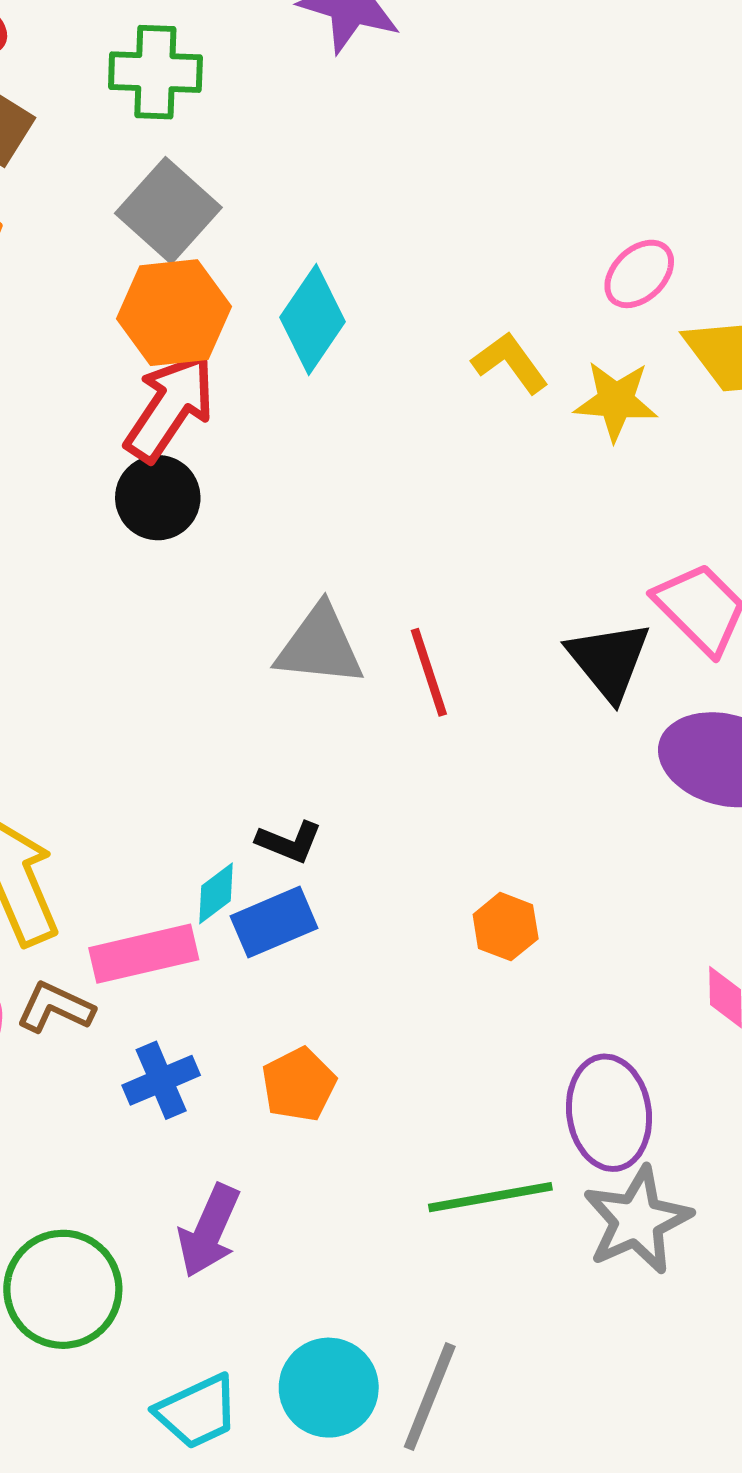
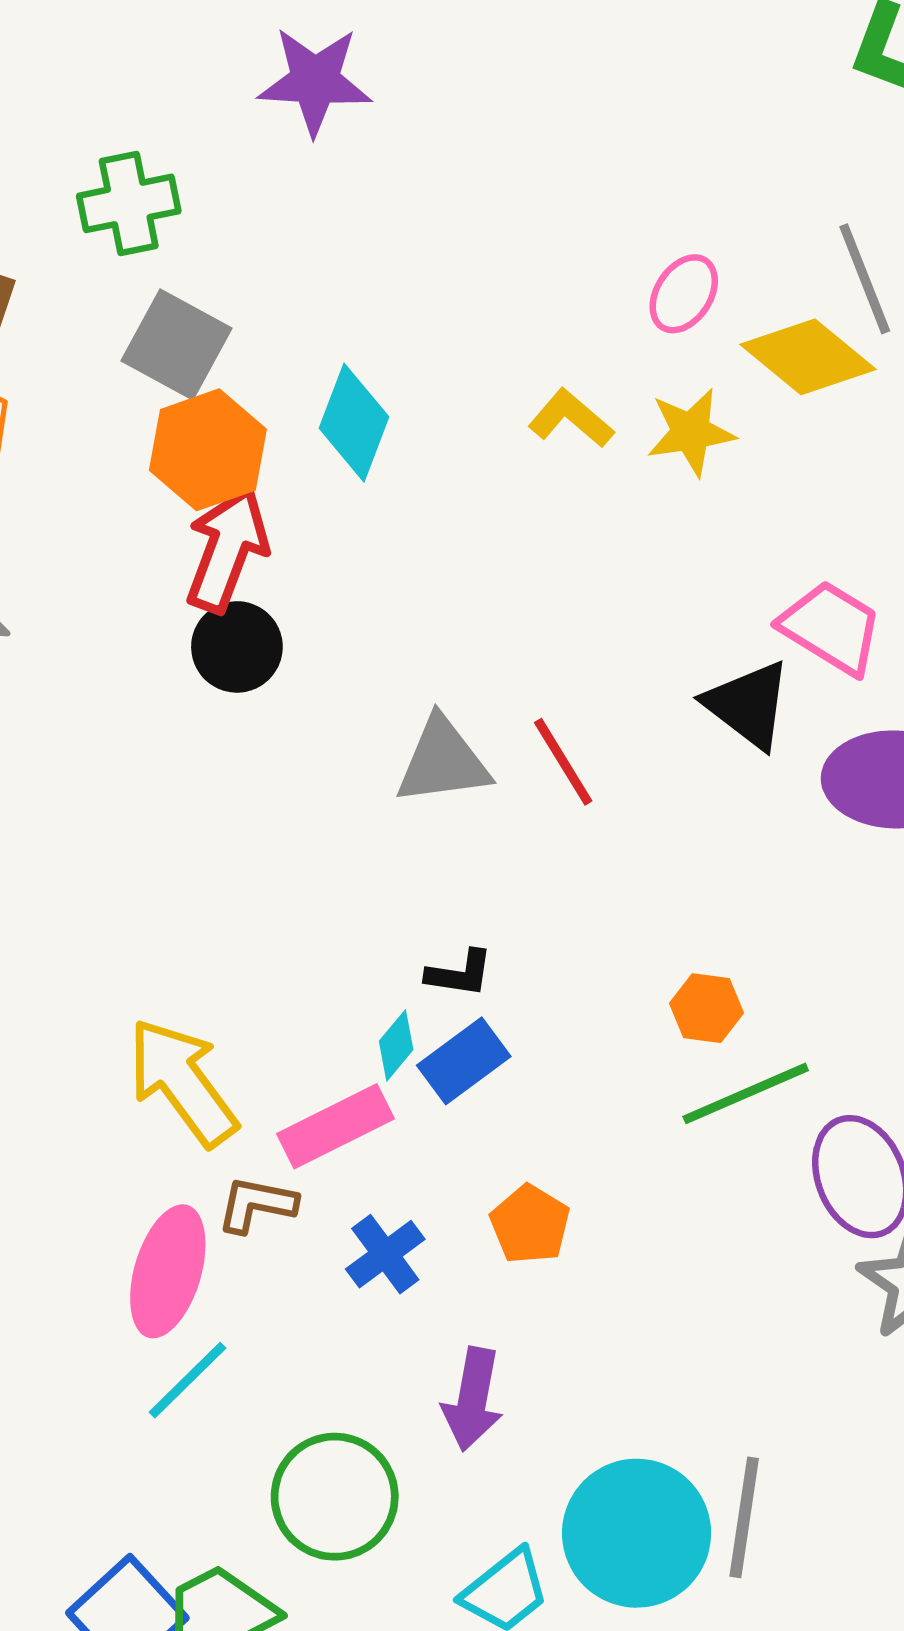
green line: (490, 1197) -> (746, 1093), moved
cyan circle: (329, 1388) -> (637, 1533), size x1.4

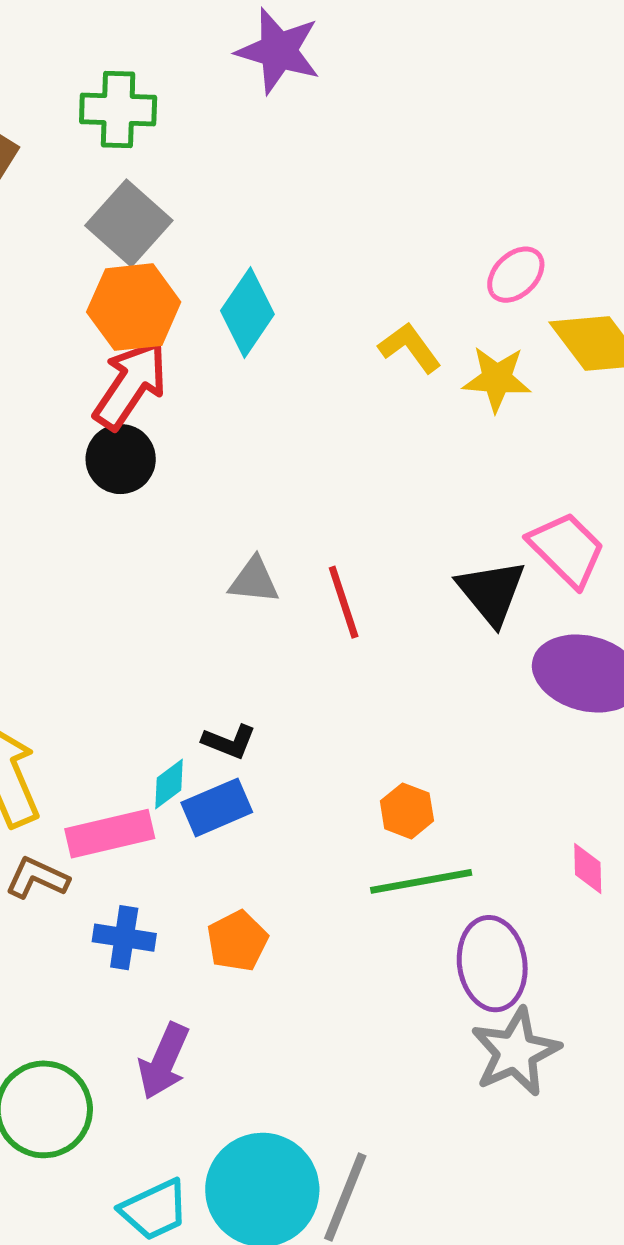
gray triangle: (443, 761) -> (254, 580), size x0.7
blue cross: (385, 1254) -> (124, 938), turned 32

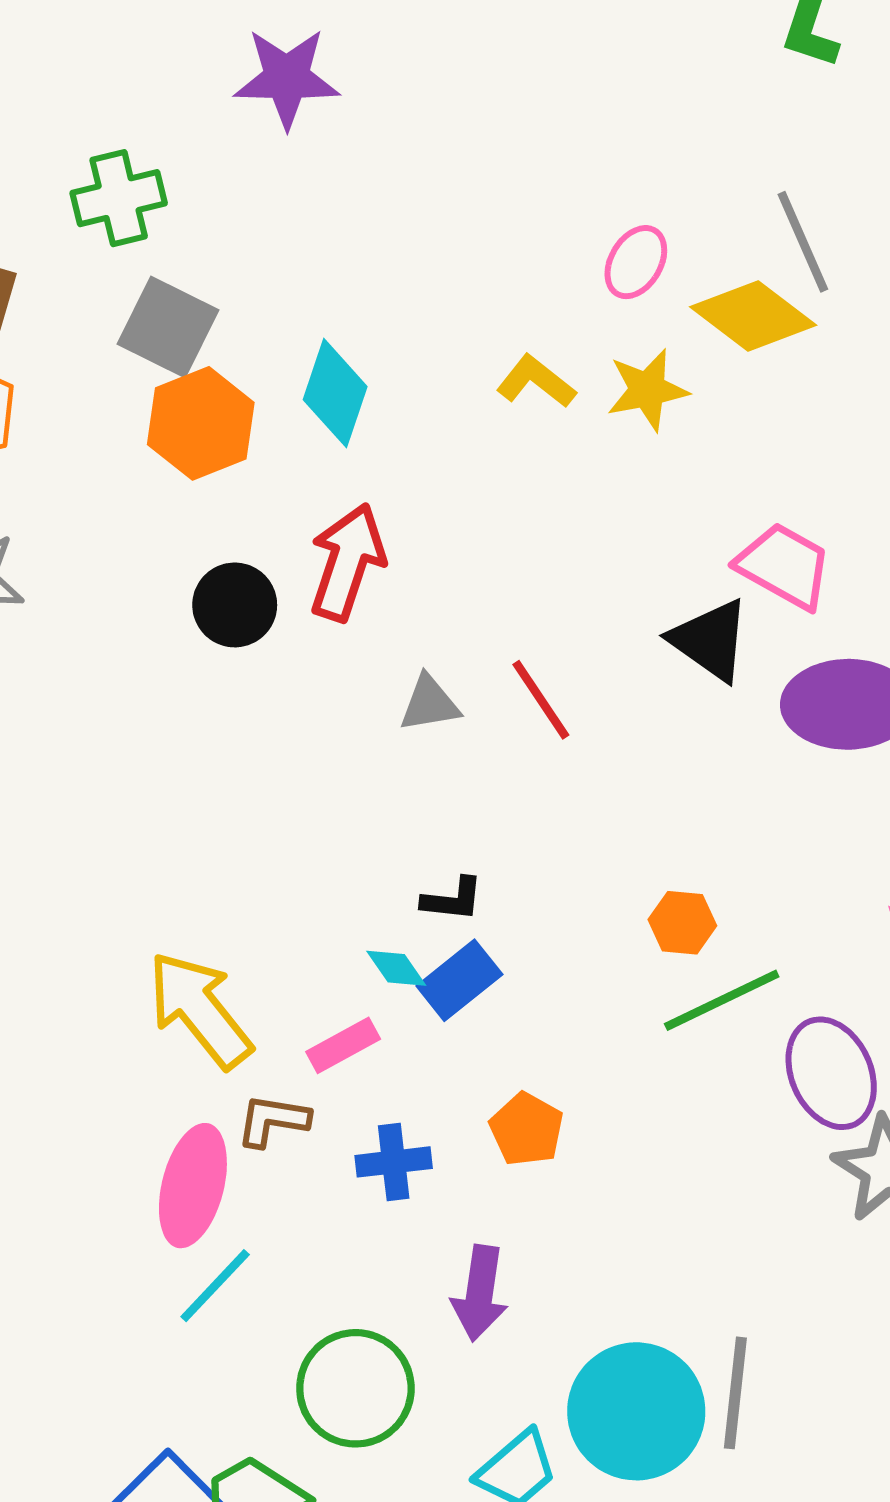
red arrow: (130, 385) -> (347, 562), moved
cyan diamond: (169, 784) -> (396, 968), turned -72
pink rectangle: (110, 834) -> (343, 1045), size x0.7

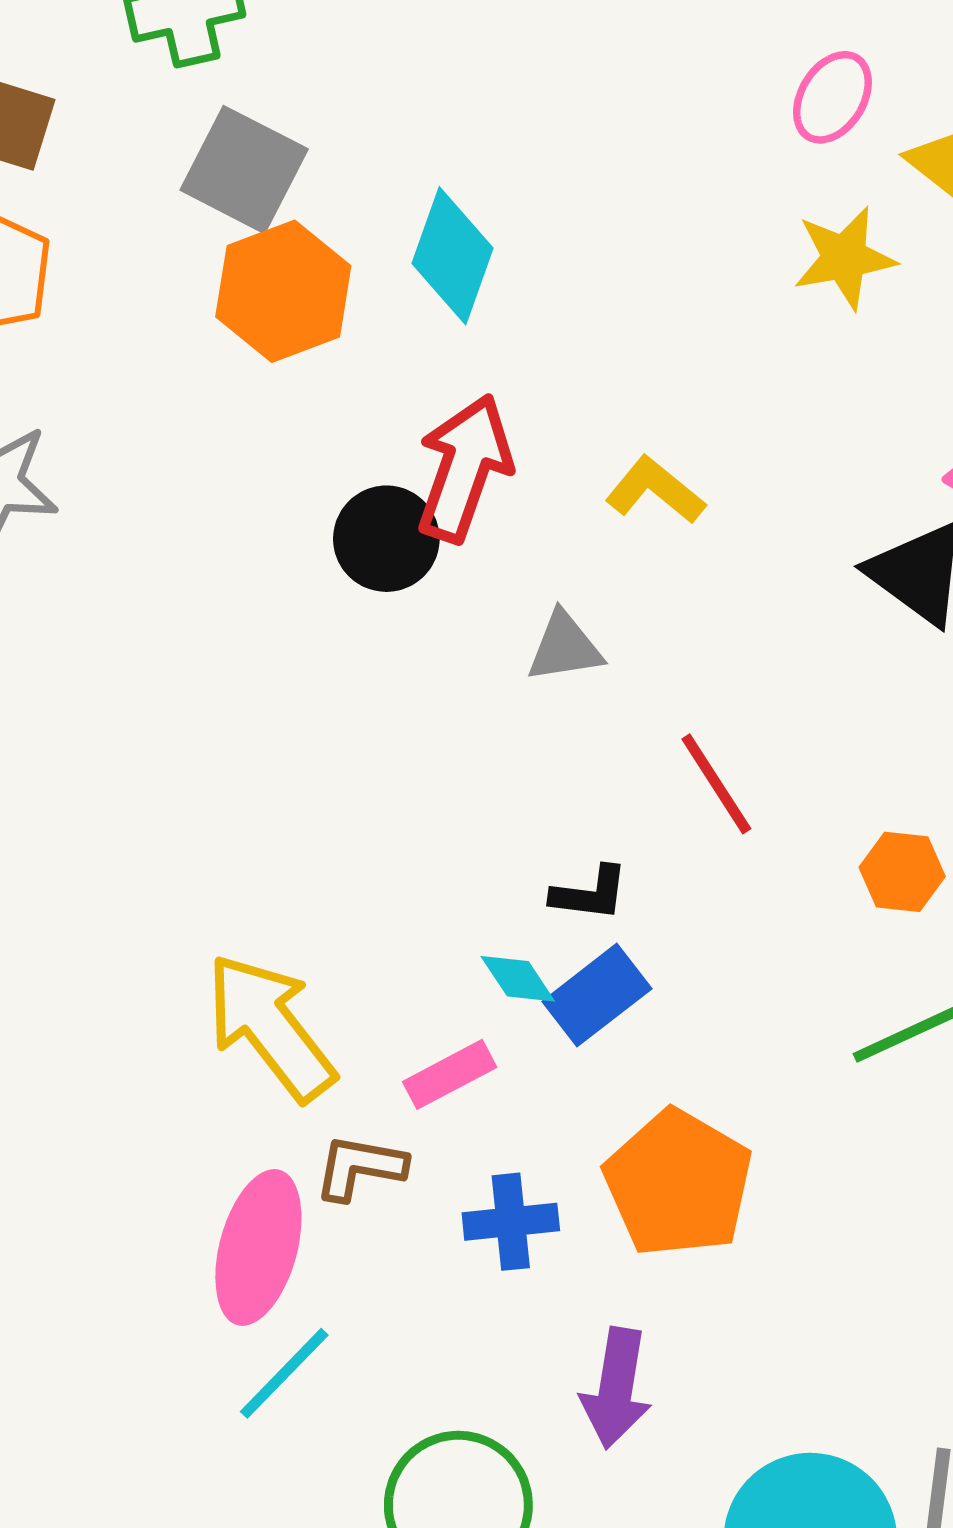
yellow L-shape: (536, 382) -> (655, 490), moved
black circle: (235, 605) -> (386, 539), moved
red line: (541, 700) -> (716, 784), moved
orange hexagon: (682, 923) -> (902, 872), moved
orange pentagon: (527, 1129) -> (678, 1183), size x1.6

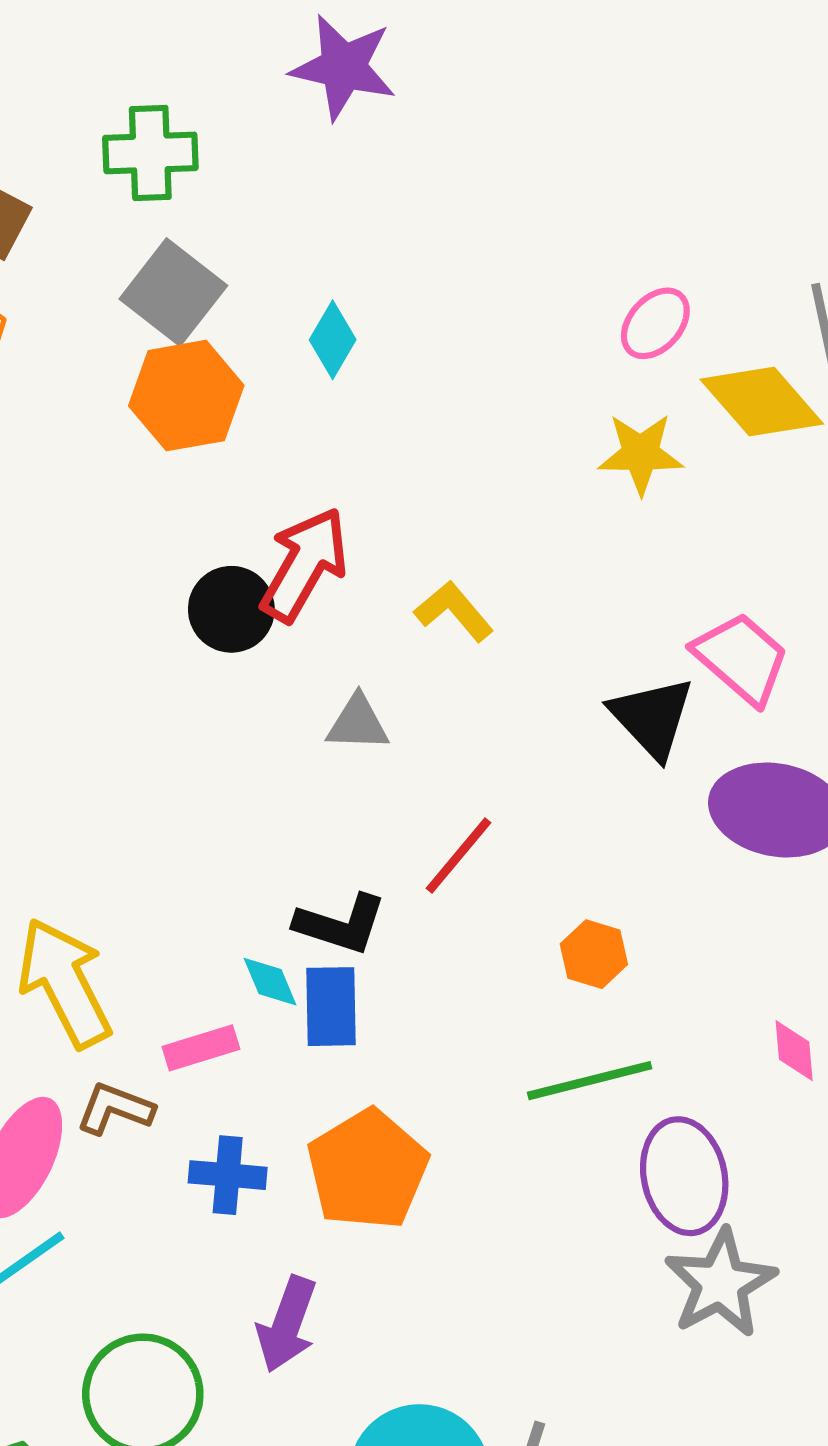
cyan diamond: (453, 256) -> (333, 340), moved, size x0.7
red line: (716, 784) -> (459, 855), turned 62
black L-shape: (590, 893) -> (341, 924), size x1.4
blue rectangle: (597, 995) -> (331, 1007), turned -64

